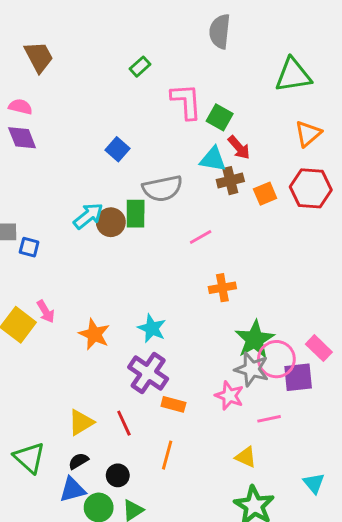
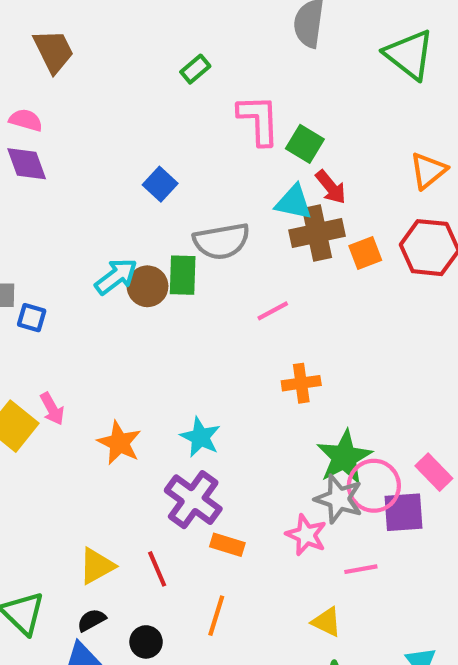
green triangle: (293, 75) -> (409, 55), moved, turned 45
brown cross: (230, 181) -> (317, 233), size x1.4

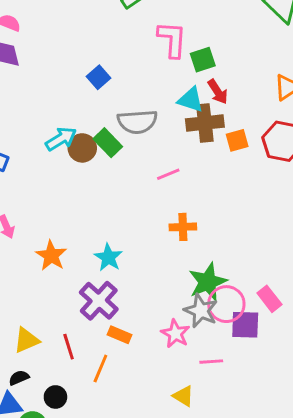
green square: (305, 144) -> (203, 60), turned 35
green rectangle: (183, 275) -> (108, 143), turned -52
orange line: (216, 616) -> (100, 368), moved

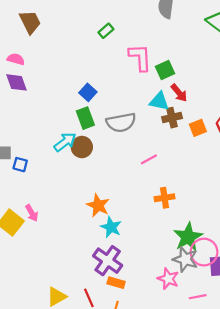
brown cross: (205, 123) -> (172, 118), size x0.7
green rectangle: (108, 143) -> (85, 118), moved, turned 30
orange star: (51, 256) -> (98, 205), moved
orange rectangle: (119, 335) -> (116, 283), moved

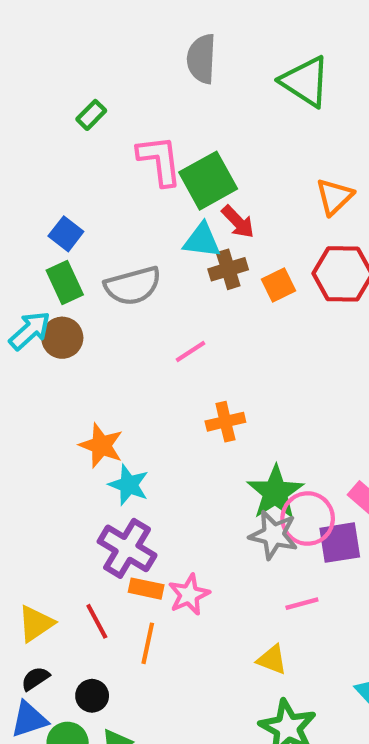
green square: (165, 70) -> (208, 181), size x1.5
pink star: (168, 279) -> (189, 595), moved, turned 30

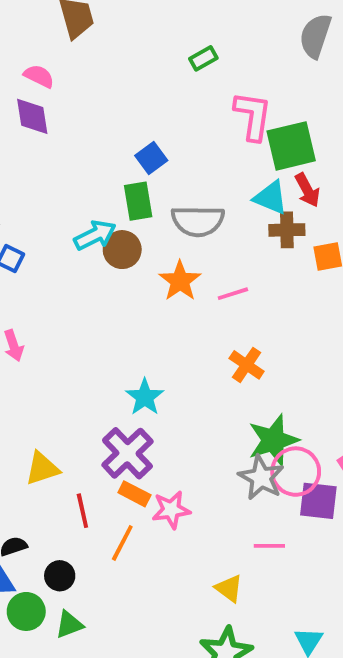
orange cross: (225, 422) -> (247, 365), turned 32
orange star: (101, 446) -> (180, 281), moved
yellow triangle: (36, 624) -> (42, 468), moved

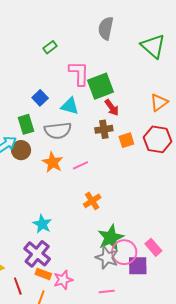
blue square: (151, 158) -> (40, 98), moved
cyan triangle: (271, 198) -> (70, 106), moved
orange cross: (247, 365) -> (92, 201), turned 30
pink line: (269, 546) -> (107, 292), moved

